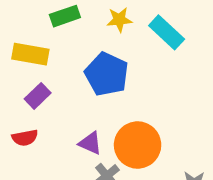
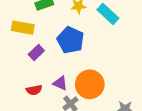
purple rectangle: (38, 96) -> (36, 53), moved
red semicircle: (25, 138) -> (34, 90), moved

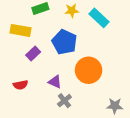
orange circle: (90, 84) -> (89, 70), moved
red semicircle: (34, 90) -> (20, 85), moved

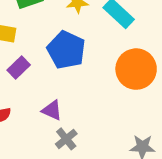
orange circle: (89, 70) -> (136, 69), moved

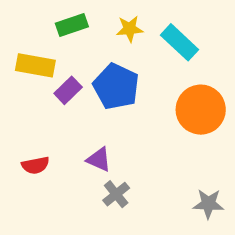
purple rectangle: (19, 67) -> (68, 90), moved

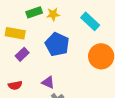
yellow star: (130, 29) -> (53, 14), moved
purple rectangle: (68, 90) -> (22, 54), moved

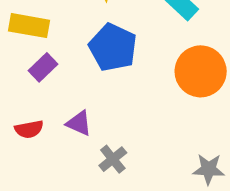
purple triangle: (48, 82) -> (79, 123), moved

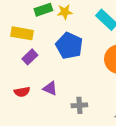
gray cross: (113, 159) -> (79, 105), moved, turned 35

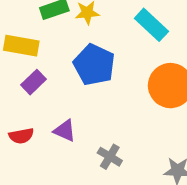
gray cross: (79, 105) -> (110, 157), turned 35

